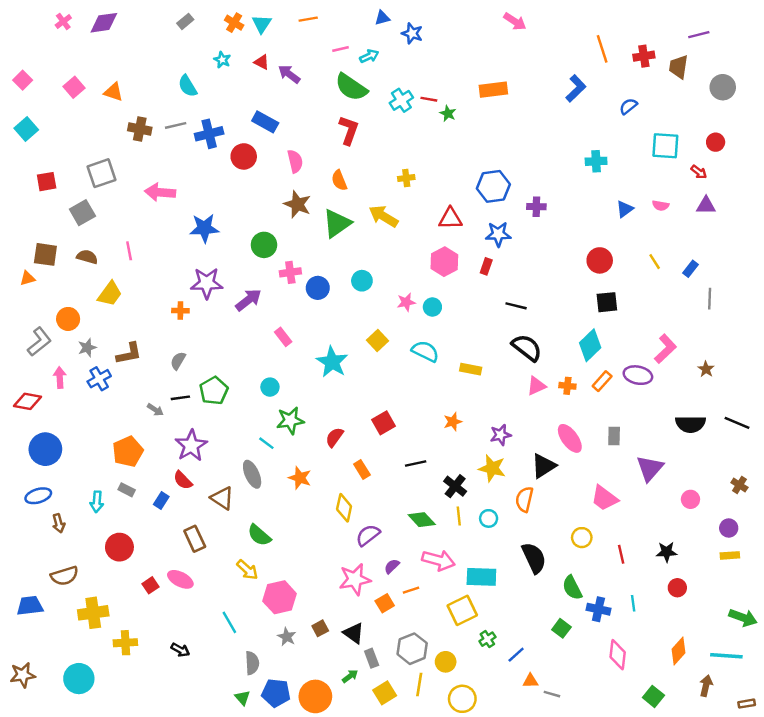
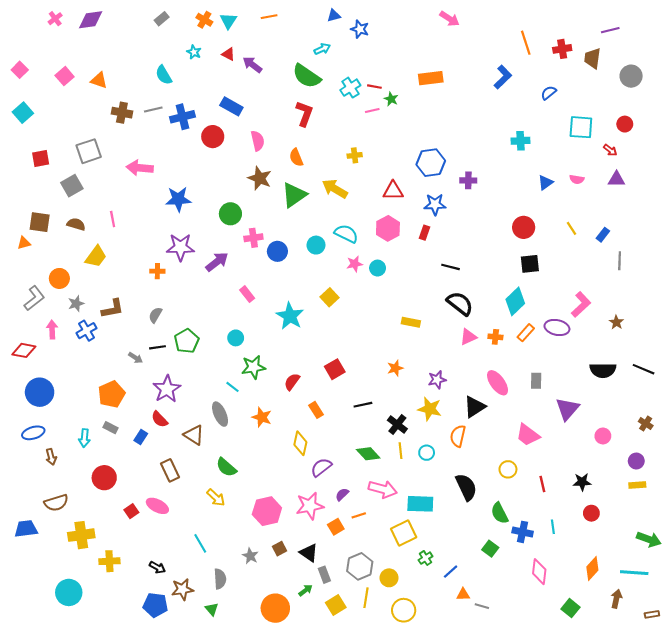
pink line: (340, 49) -> (372, 111), moved
cyan semicircle: (425, 351) -> (346, 234), moved
pink hexagon: (280, 597) -> (267, 511), moved
brown star: (23, 675) -> (182, 589), moved
blue pentagon: (276, 693) -> (155, 605), moved

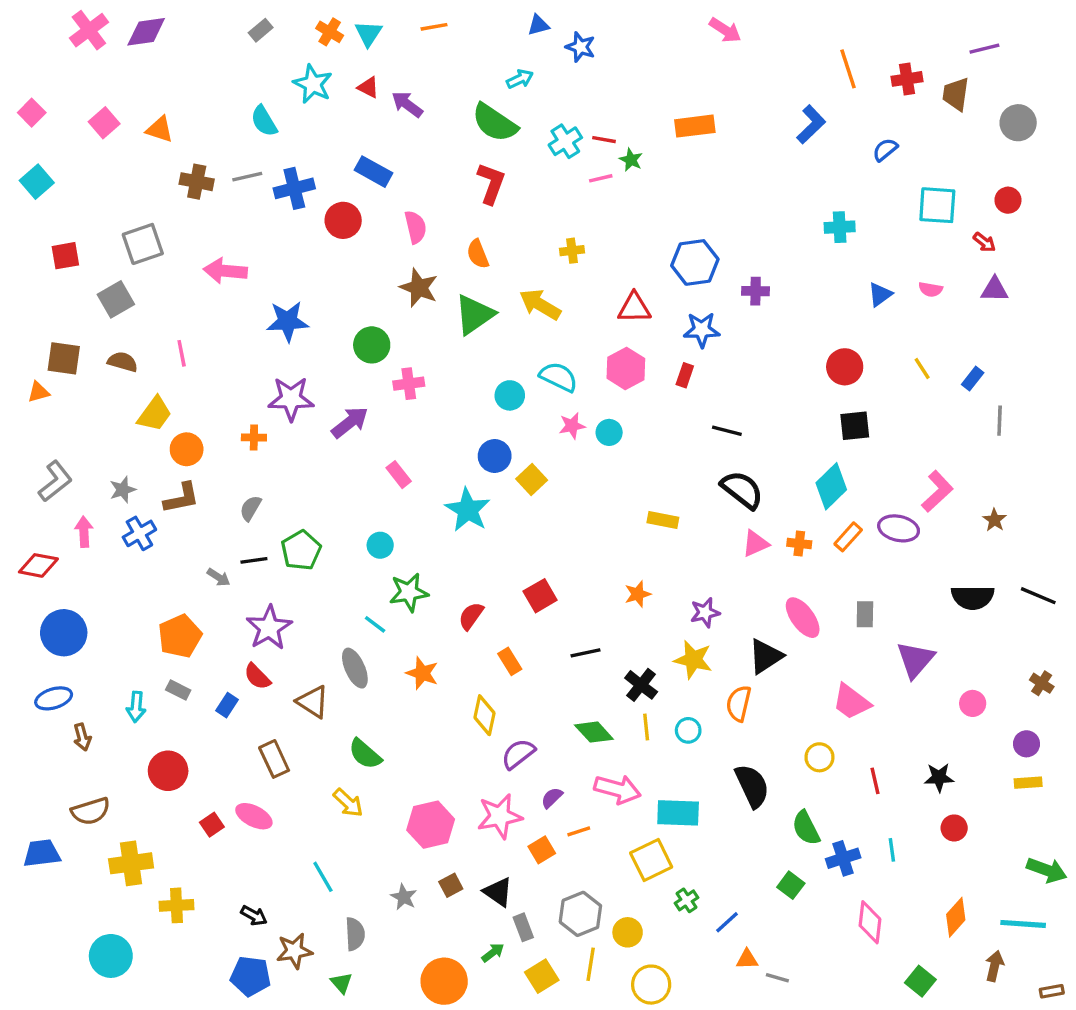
pink cross: (55, 19) -> (89, 30), size x1.6
cyan star: (194, 52) -> (313, 84), size x1.6
blue circle: (277, 251) -> (495, 456), moved
orange circle: (59, 278) -> (187, 449), moved
blue cross: (523, 532) -> (843, 858), turned -30

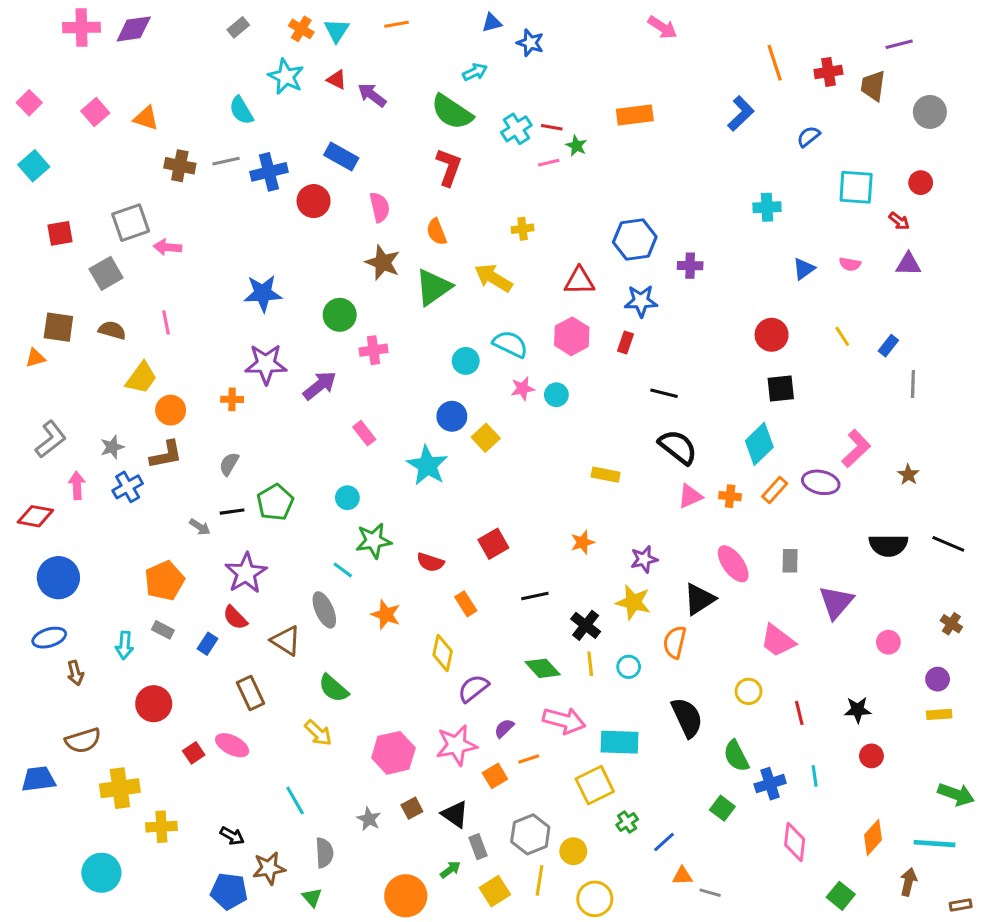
pink cross: (89, 30) -> (81, 27), turned 36
pink arrow: (225, 271) -> (168, 247), moved, size x0.7
red semicircle: (471, 616) -> (430, 562), turned -108

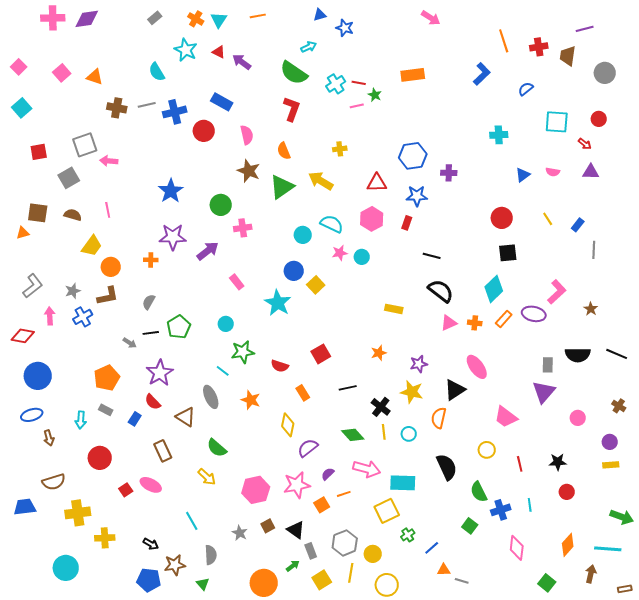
blue star: (263, 293) -> (171, 191), turned -30
gray rectangle: (790, 561) -> (548, 365), moved

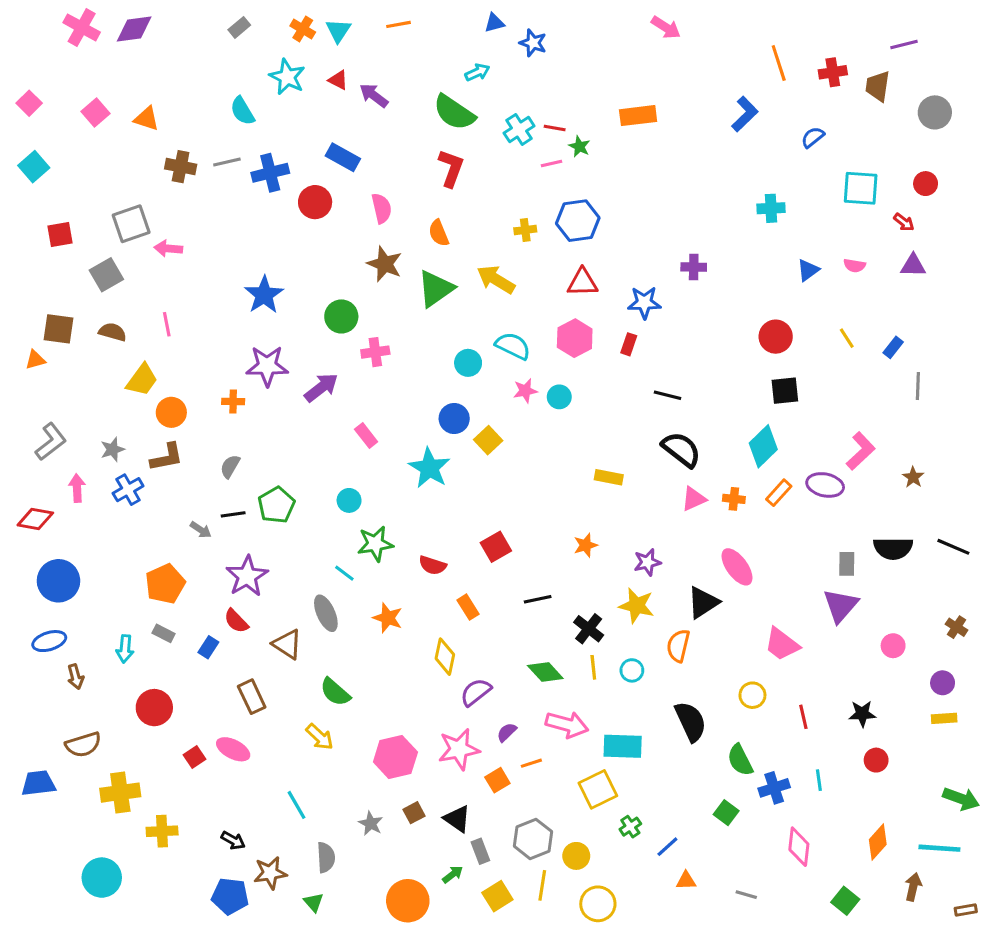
pink cross: (53, 18) -> (82, 27), turned 30
blue hexagon: (413, 156) -> (578, 221), moved
gray line: (462, 581) -> (746, 895), moved

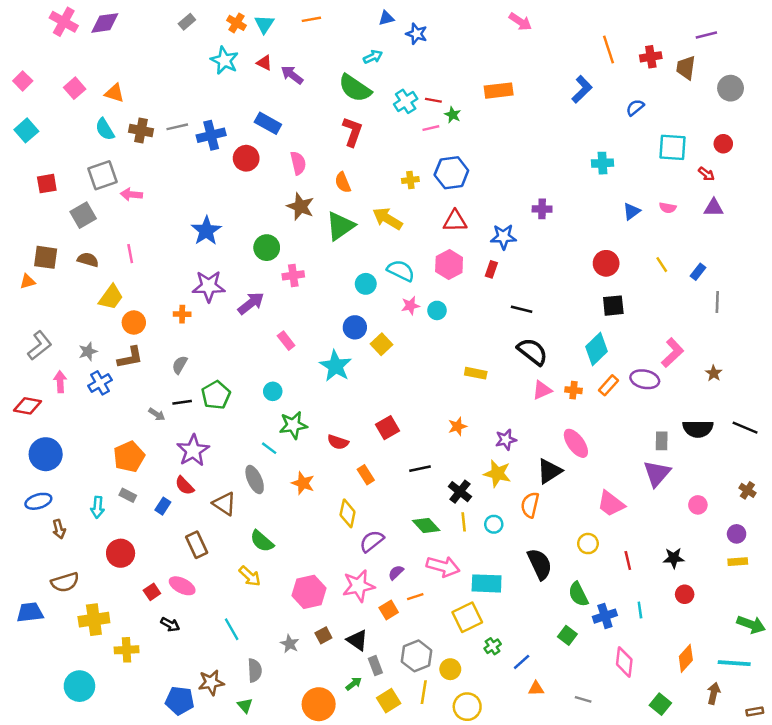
cyan semicircle: (242, 111) -> (105, 129), moved
black arrow: (233, 840) -> (170, 624), moved

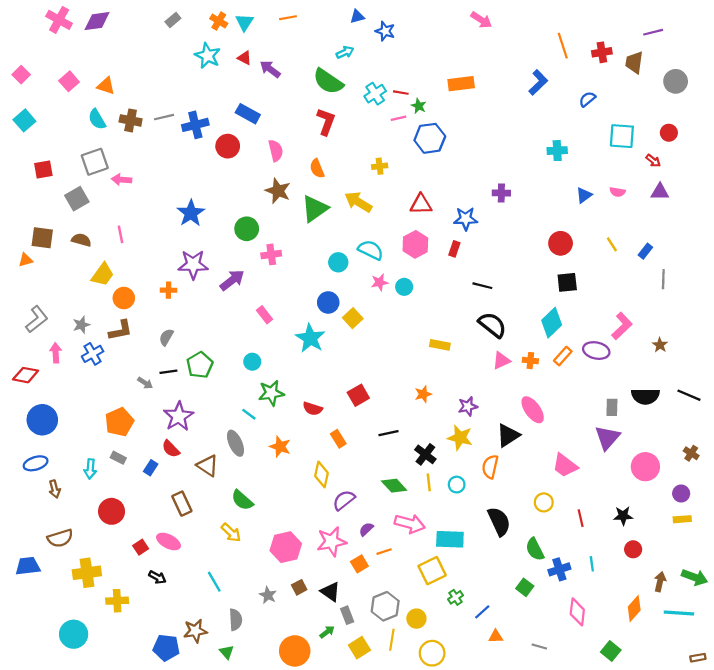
blue hexagon: (451, 173) -> (430, 138), moved
pink circle: (698, 505) -> (645, 467), size x1.6
brown arrow: (714, 693) -> (660, 582), moved

